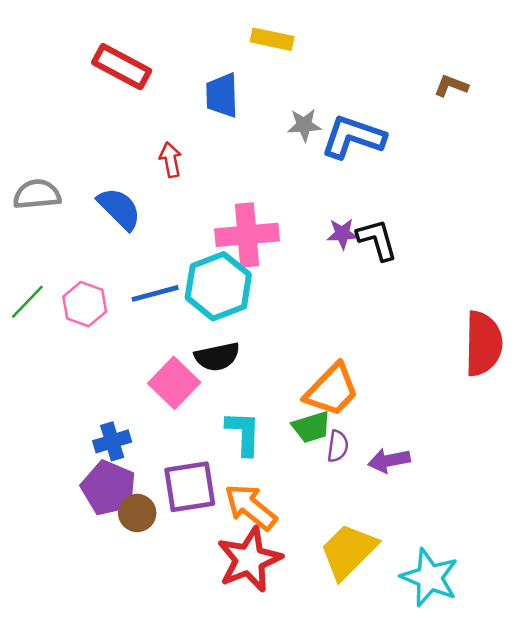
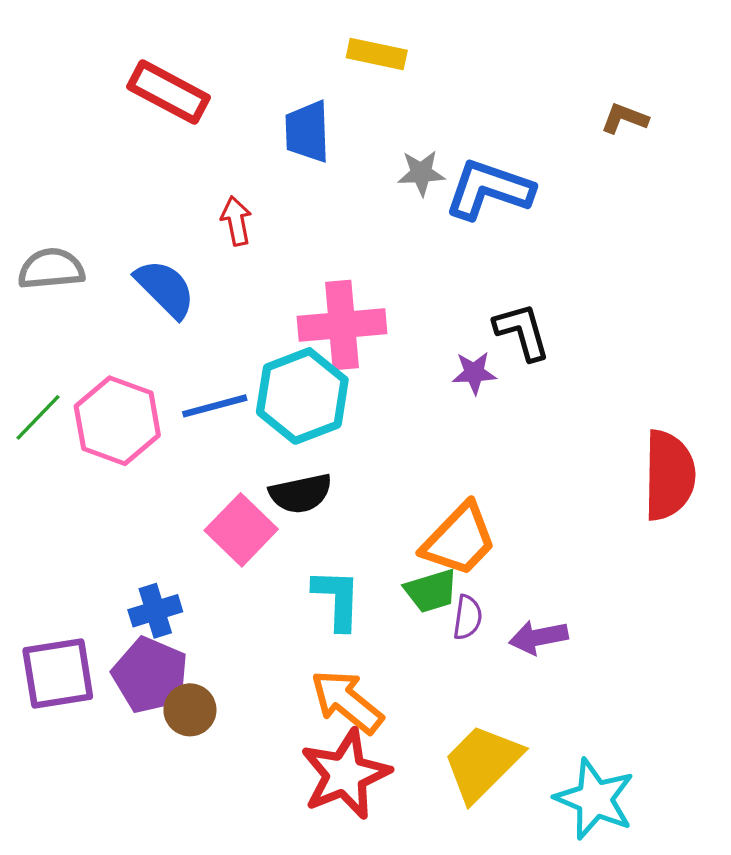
purple star: (342, 234) -> (474, 373), moved
pink hexagon: (85, 304) -> (117, 421), size x1.4
purple square: (190, 487) -> (58, 674), moved

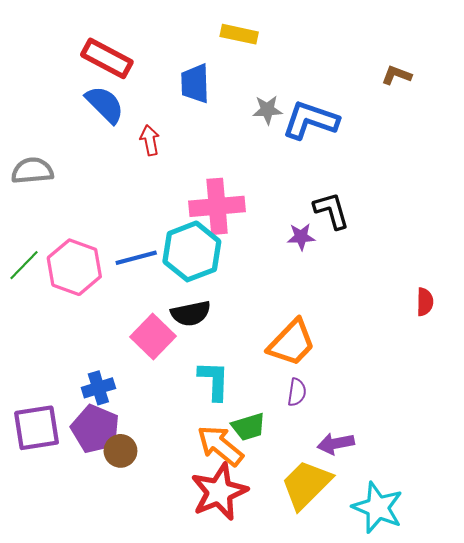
blue semicircle: (165, 289) -> (105, 105), moved
red semicircle: (669, 475) -> (425, 302), size x0.5
green trapezoid: (431, 591) -> (249, 427), moved
purple arrow: (539, 637) -> (336, 444), moved

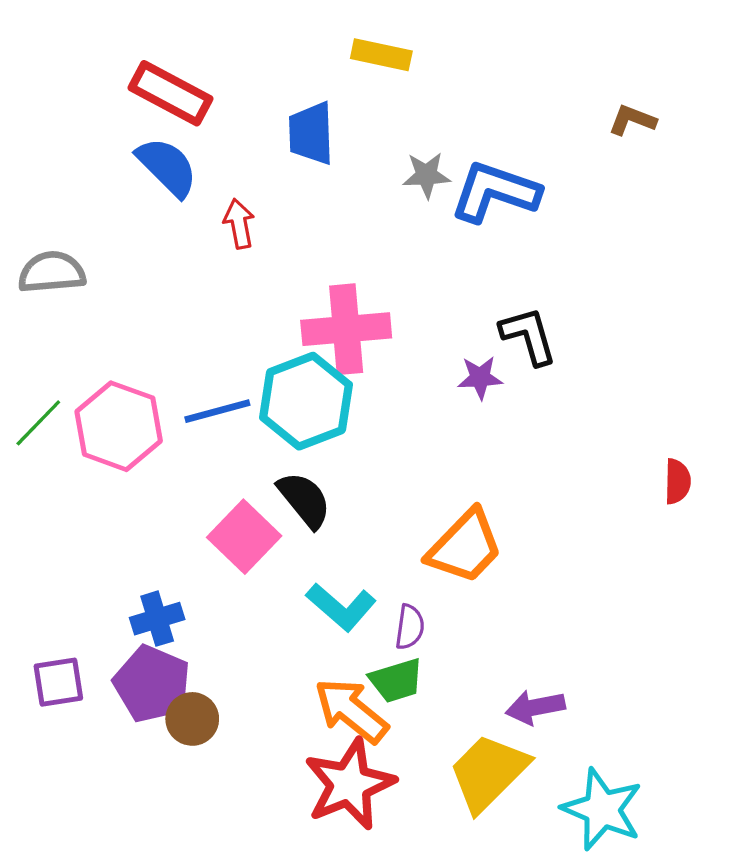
black semicircle: (191, 313) -> (304, 500), turned -117
cyan L-shape: (214, 381) -> (341, 607), turned 129
purple semicircle: (297, 392) -> (410, 627), moved
purple square: (37, 428) -> (58, 682), size x0.7

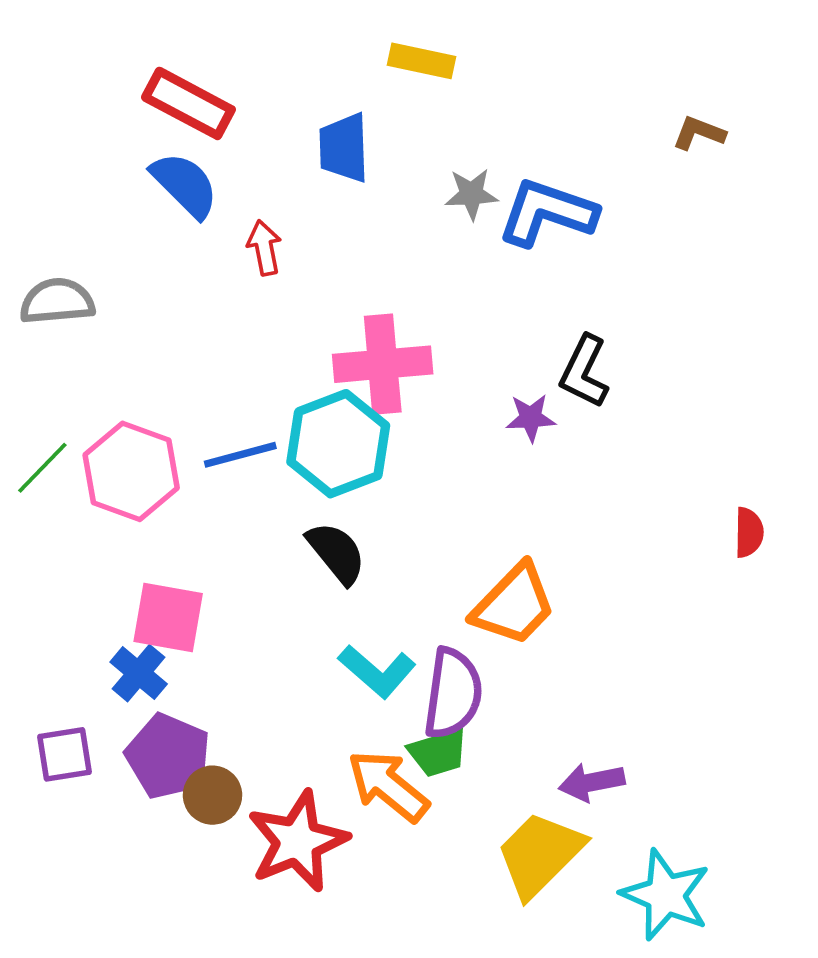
black L-shape: (529, 336) -> (584, 372), turned -138
pink square: (244, 537) -> (168, 618), moved, turned -34
blue cross: (157, 619) -> (139, 673), moved, turned -33
purple semicircle: (410, 627) -> (453, 693), size x1.8
red star: (350, 784) -> (298, 841), moved

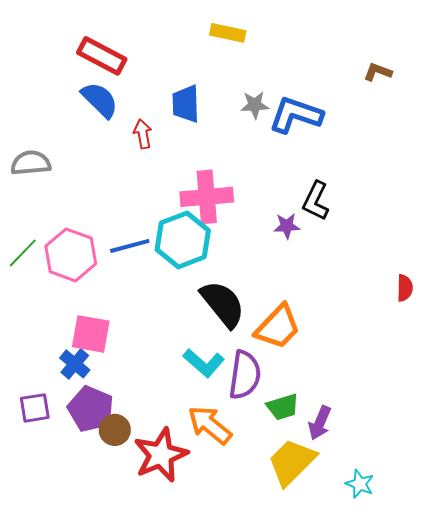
blue trapezoid: (344, 148) -> (186, 104), moved
black semicircle: (336, 553) -> (223, 304), moved, size x1.4
green trapezoid: (438, 753) -> (283, 407), moved
purple arrow: (592, 782) -> (320, 423), turned -56
cyan star: (666, 895) -> (360, 484), size x0.6

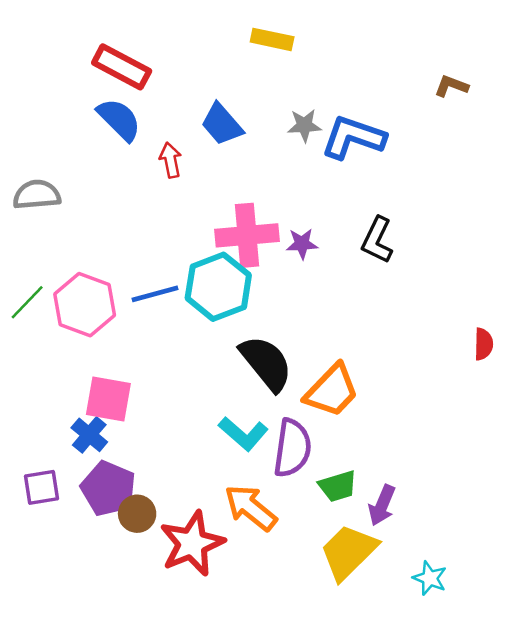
blue trapezoid: (186, 104) -> (222, 124), turned -39
purple star: (287, 226) -> (302, 244), moved

